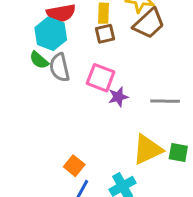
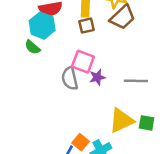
gray semicircle: (60, 67) -> (70, 78), moved
orange square: (74, 166) -> (81, 142), moved

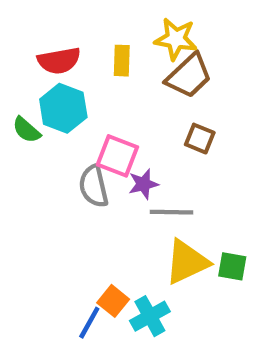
cyan hexagon: (42, 26) -> (63, 108), moved
brown square: (87, 26) -> (200, 139), moved, turned 35
gray line: (136, 81) -> (172, 212), moved

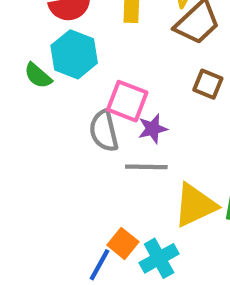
gray line: (172, 212) -> (146, 167), moved

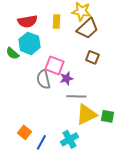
gray line: (146, 167) -> (76, 96), moved
orange square: (123, 243) -> (24, 132), moved

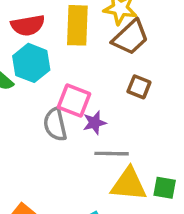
yellow rectangle: (56, 21) -> (77, 25), size x1.6
yellow triangle: (86, 114) -> (129, 184), turned 30

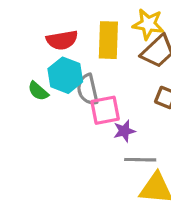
pink square: (74, 101) -> (105, 110), turned -32
gray semicircle: (55, 124) -> (88, 90), moved

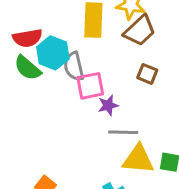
red semicircle: (62, 40) -> (27, 38), moved
green semicircle: (38, 91) -> (27, 68), size x1.4

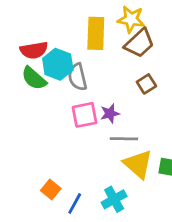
brown square: (147, 74) -> (146, 84), turned 36
pink square: (90, 86) -> (85, 115), moved
yellow triangle: (138, 159) -> (138, 164), turned 36

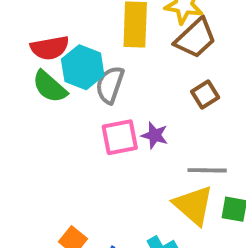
gray semicircle: (78, 77) -> (110, 85), turned 32
purple star: (110, 114) -> (155, 135), turned 30
gray line: (124, 139) -> (207, 170), moved

